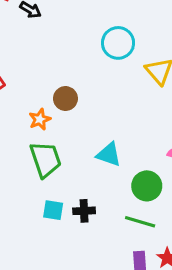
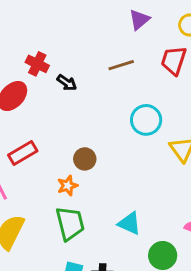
brown circle: (65, 99) -> (85, 159), moved

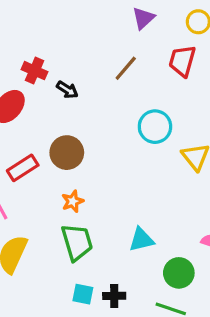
brown line: (121, 65) -> (126, 68), turned -30
brown circle: (85, 159) -> (67, 153), moved, size x1.4
cyan triangle: (129, 223) -> (141, 240), turned -35

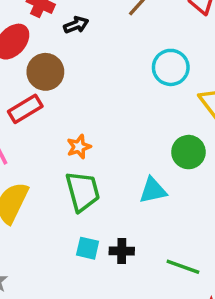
black arrow: (67, 90) -> (76, 25), turned -55
brown circle: (67, 153) -> (45, 72), moved
green circle: (179, 273) -> (188, 152), moved

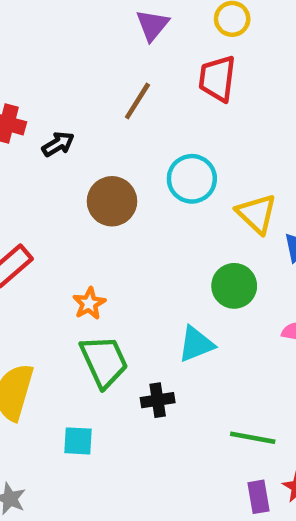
brown circle: (45, 72) -> (112, 201), moved
cyan square: (88, 248) -> (78, 441), moved
black cross: (122, 251) -> (158, 400), moved

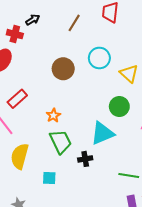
black arrow: (58, 144) -> (33, 20), moved
cyan triangle: (196, 344) -> (102, 133), size x1.4

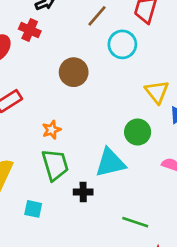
red cross: (15, 34) -> (30, 30), moved
cyan circle: (99, 58) -> (122, 44), moved

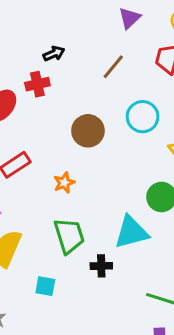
red cross: (30, 30) -> (37, 84), turned -35
cyan circle: (122, 44) -> (143, 117), moved
orange star: (52, 130) -> (64, 183), moved

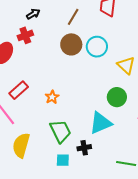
brown circle: (88, 131) -> (71, 44), moved
cyan square: (45, 286) -> (63, 160), moved

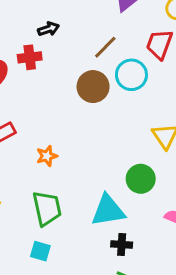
cyan circle: (97, 47) -> (131, 75), moved
black cross: (84, 148) -> (122, 245), moved

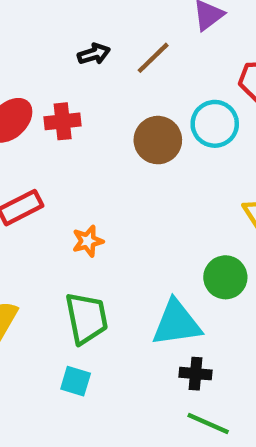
brown line: (105, 47) -> (153, 58), moved
red cross: (30, 57) -> (63, 121), moved

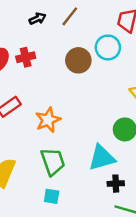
orange star: (88, 241) -> (48, 120), size x1.5

